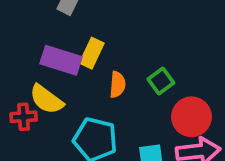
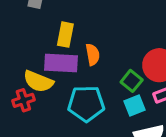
purple rectangle: (61, 60) -> (61, 63), moved
green square: (161, 81) -> (132, 81), moved

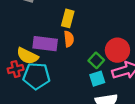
yellow rectangle: (65, 35) -> (68, 18), moved
cyan pentagon: (86, 104) -> (36, 76), moved

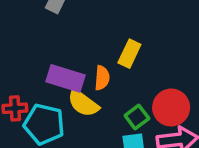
yellow rectangle: (68, 18) -> (129, 54), moved
yellow semicircle: (27, 56) -> (83, 103), moved

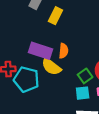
yellow rectangle: (129, 54) -> (55, 16), moved

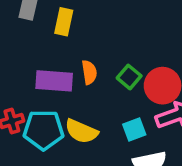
yellow semicircle: (51, 67) -> (81, 131), moved
green square: (85, 76) -> (129, 77), moved

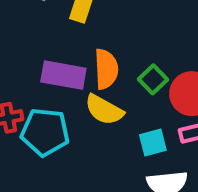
orange semicircle: (89, 72) -> (106, 69), size x1.4
yellow semicircle: (81, 131) -> (104, 110), moved

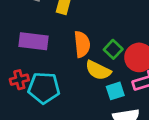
purple rectangle: (63, 75) -> (33, 41), moved
yellow semicircle: (104, 110) -> (98, 70), moved

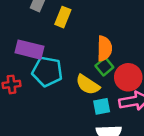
orange semicircle: (82, 44) -> (104, 48), moved
cyan pentagon: (44, 88) -> (47, 71), moved

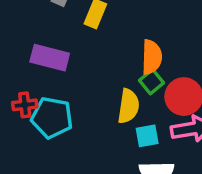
cyan pentagon: (47, 71) -> (52, 118), moved
yellow semicircle: (88, 85) -> (128, 106), turned -115

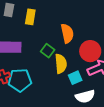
green square: (152, 82) -> (48, 51), moved

